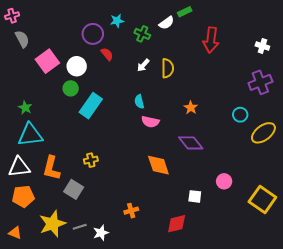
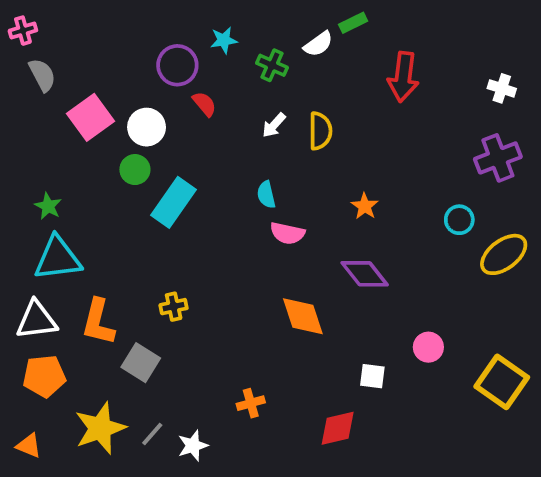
gray line: (80, 227) -> (152, 434), turned -32

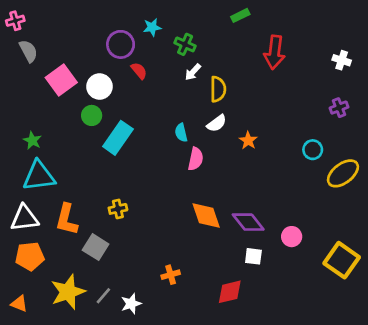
white semicircle: (318, 44) -> (217, 123), moved
white arrow: (274, 125) -> (193, 72), moved
purple cross: (498, 158) -> (339, 108), size x0.6
pink semicircle: (287, 233) -> (196, 159), turned -90
purple diamond: (365, 274) -> (248, 222), moved

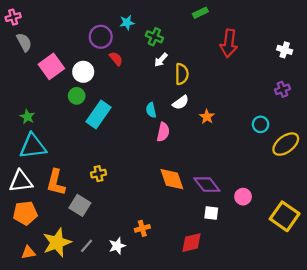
orange triangle: (19, 304) -> (28, 252), moved, turned -32
white star: (131, 304) -> (117, 246), moved

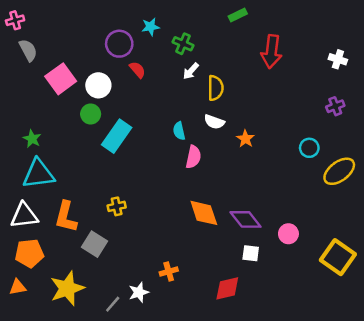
white semicircle: (181, 102) -> (214, 122), turned 56
gray line: (86, 246) -> (113, 304), moved
orange triangle: (28, 252) -> (18, 287), moved

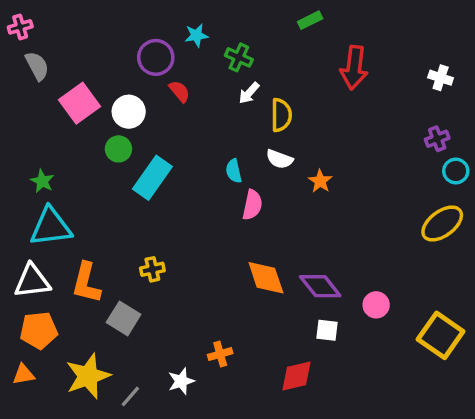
cyan circle: (309, 148) -> (456, 171), moved
gray line: (113, 304) -> (130, 396), moved

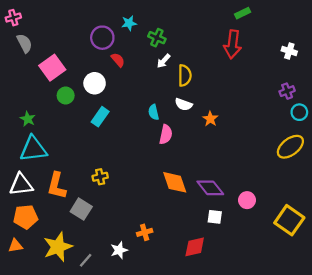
green rectangle: (310, 20) -> (243, 13), moved
white circle: (129, 112) -> (95, 83), moved
green circle: (118, 149) -> (66, 96), moved
cyan rectangle: (152, 178) -> (100, 117), size x0.7

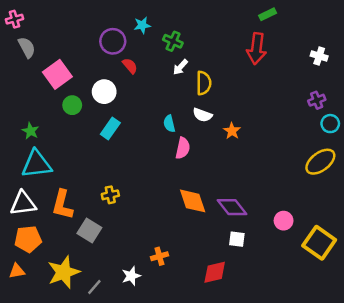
pink circle: (247, 200) -> (284, 221), moved

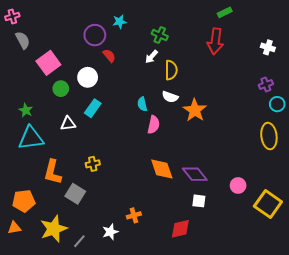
green cross: (173, 41) -> (160, 35), moved
orange star: (232, 131) -> (195, 110), size x1.6
yellow ellipse: (320, 162) -> (269, 136), turned -60
white triangle: (23, 203) -> (68, 124), moved, size x0.7

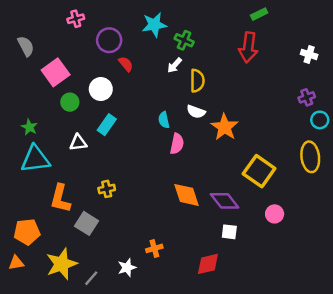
pink cross: (12, 16) -> (76, 19), moved
cyan star: (120, 22) -> (154, 25), moved, size x1.5
yellow square: (268, 204) -> (259, 171), moved

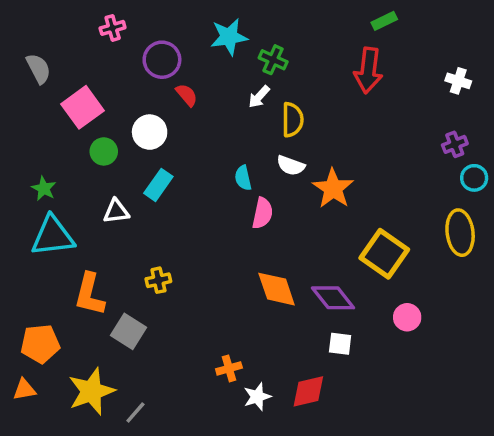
white star: (127, 268) -> (257, 397), moved

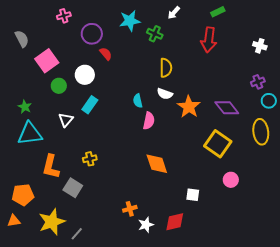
white arrow: (259, 97) -> (174, 13), moved
white triangle: (116, 211) -> (66, 120), turned -42
purple diamond: (333, 298) -> (227, 108), moved

